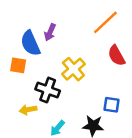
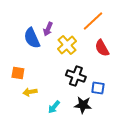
orange square: (18, 65) -> (18, 73), moved
yellow cross: (73, 69) -> (67, 45), moved
black cross: (48, 90) -> (76, 76), moved

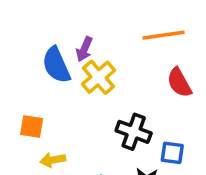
orange line: (93, 21) -> (163, 35), turned 35
yellow cross: (67, 45) -> (98, 77), moved

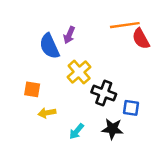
yellow cross: (98, 77) -> (79, 72), moved
red semicircle: (179, 83) -> (141, 39), moved

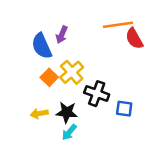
orange square: (32, 89) -> (49, 77), moved, turned 35
black star: (112, 129) -> (67, 112), moved

